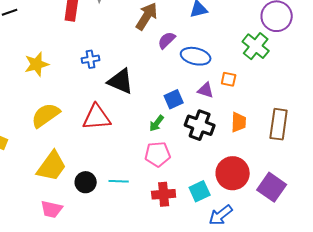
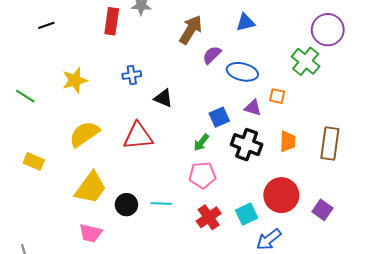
black triangle: (121, 81) -> (163, 98), size x0.7
purple square: (272, 187) -> (322, 210), size x0.7
red cross: (164, 194) -> (209, 217), turned -30

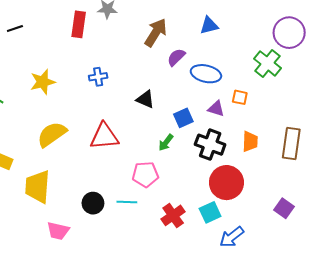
black triangle: (163, 98) -> (145, 99), moved
pink pentagon: (202, 175) -> (145, 174), moved
yellow trapezoid: (91, 188) -> (38, 187), moved, turned 148
red circle: (281, 195) -> (226, 183), moved

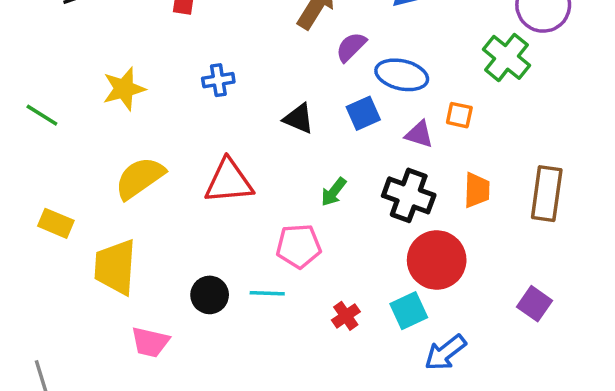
blue square: (183, 118) -> (363, 113), moved
red cross: (173, 215) -> (346, 316), size x0.7

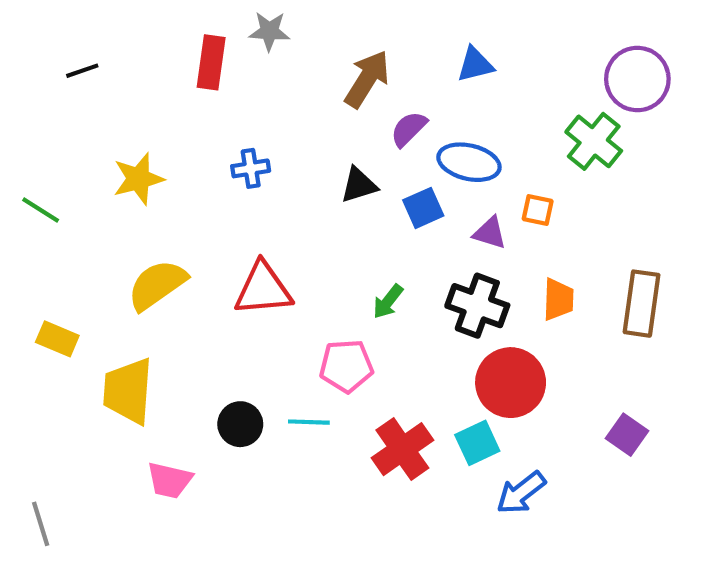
black triangle: (299, 119) -> (359, 185), moved, turned -40
red cross: (346, 316) -> (402, 449), size x1.8

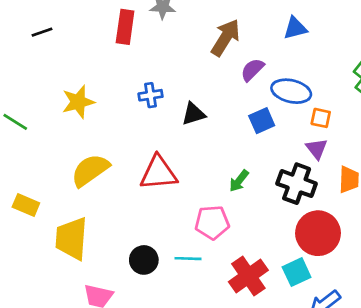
black triangle: (359, 185) -> (193, 114), moved
orange square: (538, 210) -> (321, 118), moved
purple triangle: (490, 233) -> (317, 149), moved, turned 35

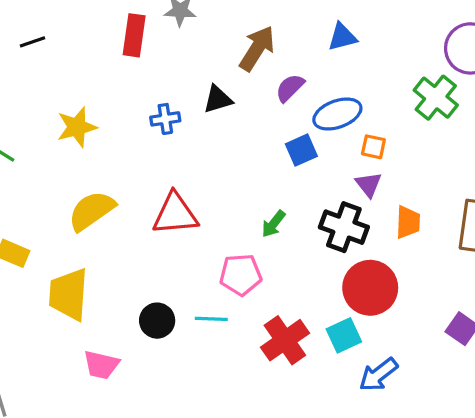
blue ellipse: (291, 91) -> (337, 114), turned -33
black triangle: (193, 114) -> (218, 99), moved

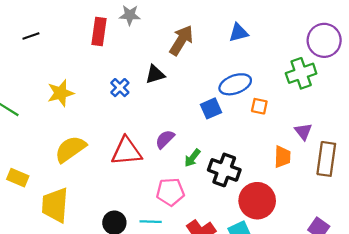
purple semicircle: (290, 88) -> (165, 139), moved
green cross: (436, 98) -> (301, 73), turned 32
blue cross: (165, 119) -> (120, 88), turned -36
purple triangle: (369, 184) -> (303, 131), moved
black cross: (344, 227) -> (224, 170), moved

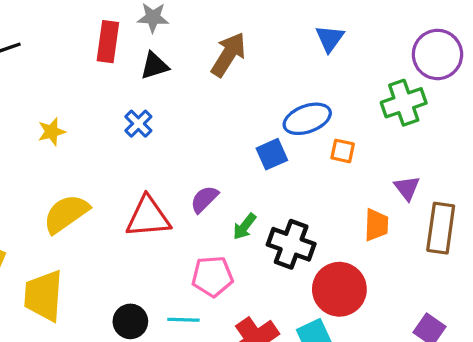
blue triangle: (238, 33) -> (330, 38), moved, turned -40
black triangle: (155, 74) -> (154, 66), moved
yellow star: (61, 93) -> (52, 132), size x0.7

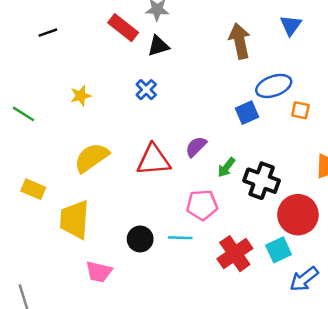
red rectangle: (108, 42) -> (123, 28), turned -60
brown arrow: (228, 54) -> (240, 41), moved, turned -44

